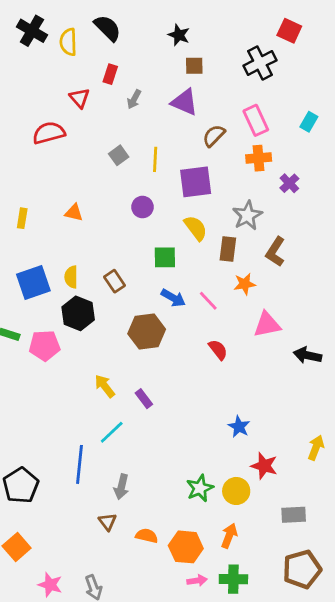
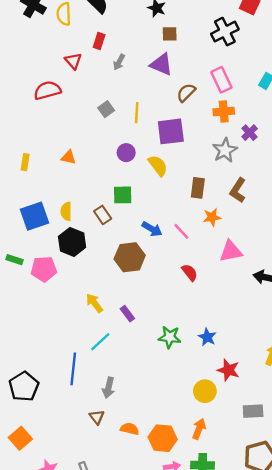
gray star: (247, 215) -> (225, 150), moved
yellow semicircle: (196, 228) -> (158, 166), moved
green square: (165, 257) -> (123, 195), moved
green star: (200, 488) -> (170, 337), moved, turned 30

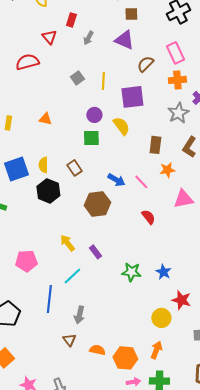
green square: (123, 195) -> (91, 138), moved
pink pentagon: (44, 269) -> (26, 261), moved

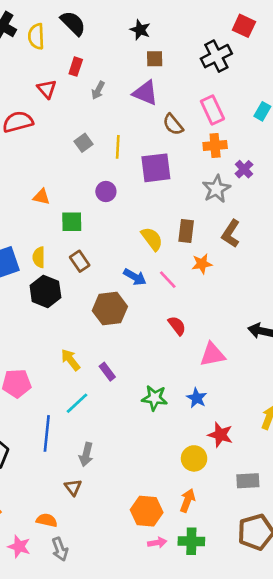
brown semicircle: (145, 64) -> (173, 124), turned -84
yellow semicircle: (121, 126) -> (152, 239), moved
green square: (91, 138) -> (72, 222), moved
pink triangle: (183, 199) -> (212, 355), moved
orange semicircle: (97, 350) -> (47, 520), moved

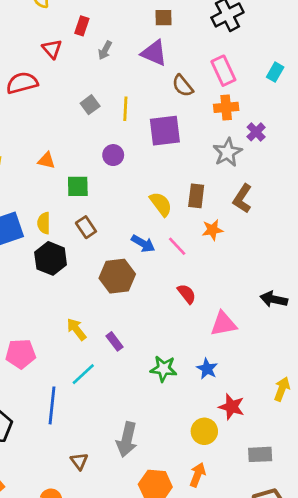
gray arrow: (86, 454) -> (127, 439), moved, size x1.4

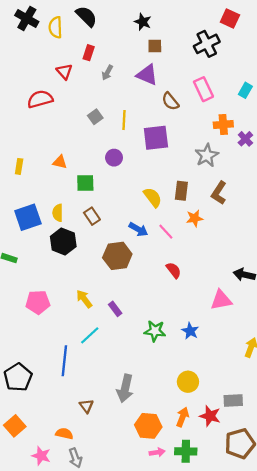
orange cross: (226, 107) -> (223, 124), moved
purple cross: (256, 132) -> (245, 139), moved
pink triangle: (223, 324) -> (221, 300), moved
pink pentagon: (21, 354) -> (38, 302), moved
red star: (232, 407) -> (210, 416), moved

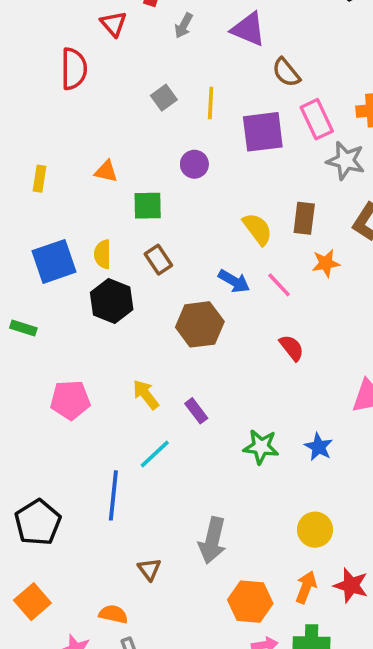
pink rectangle: (203, 89) -> (317, 119), moved
red semicircle: (40, 99) -> (74, 69), turned 105
gray star: (207, 155) -> (346, 161), turned -30

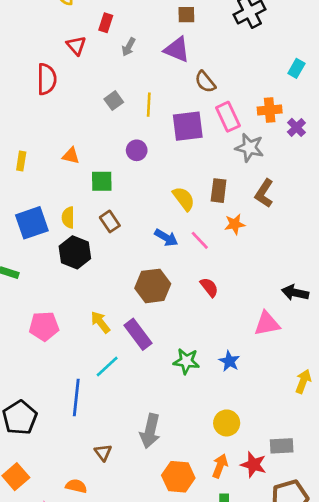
brown hexagon: (200, 324) -> (153, 286), moved
purple rectangle: (196, 411) -> (138, 334), size x1.6

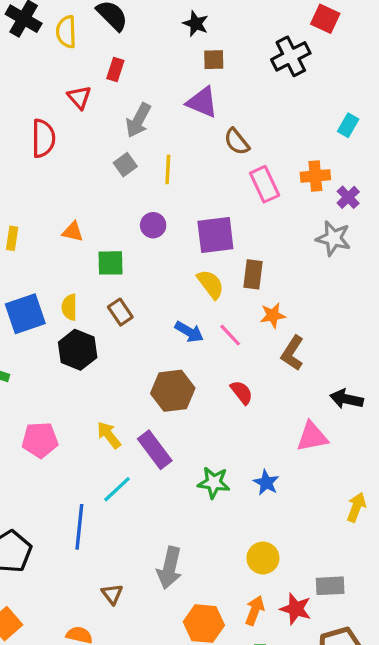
gray arrow: (129, 47) -> (138, 120), moved, size x1.5
purple square: (188, 126) -> (215, 235), moved
gray star: (249, 148) -> (333, 238), moved
brown L-shape: (264, 193) -> (292, 353), moved

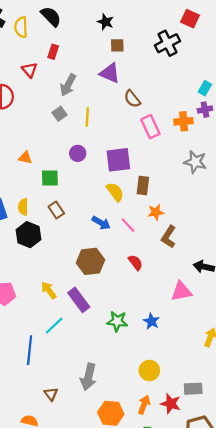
purple cross: (348, 197) -> (205, 110), moved, turned 32

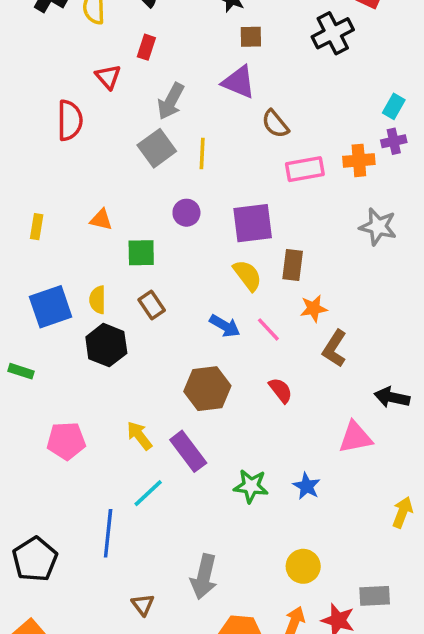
gray square: (59, 114) -> (157, 148), size x1.5
pink rectangle: (150, 127) -> (305, 169), turned -75

